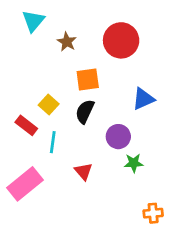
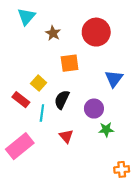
blue triangle: (143, 99) -> (114, 79), turned -30
black semicircle: (85, 111) -> (62, 100), moved

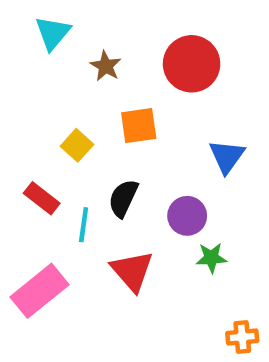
yellow square: (39, 83) -> (77, 145), moved
red triangle: (66, 136) -> (132, 271), size x1.5

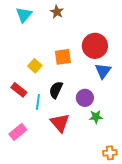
red circle: (192, 64) -> (95, 46), moved
brown star: (106, 66) -> (57, 12), moved
pink rectangle: (40, 291) -> (18, 132), size x0.7

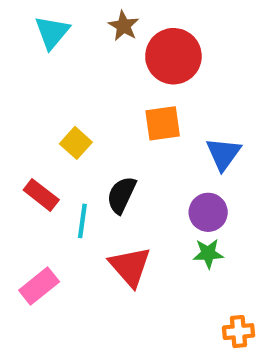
red circle: (95, 46) -> (173, 56), moved
orange square: (63, 57) -> (163, 123), moved
purple circle: (85, 98) -> (208, 212), moved

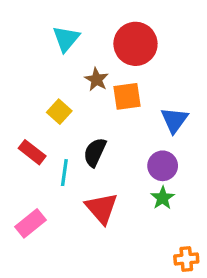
brown star: (124, 26) -> (97, 79), moved
cyan triangle: (52, 32) -> (66, 39), moved
green star: (208, 253) -> (163, 198), turned -30

